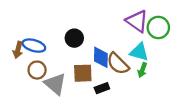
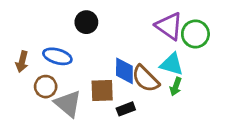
black circle: (74, 38) -> (86, 22), moved
blue ellipse: (34, 46) -> (57, 56), moved

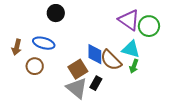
black circle: (86, 22) -> (56, 13), moved
brown square: (102, 90) -> (78, 69), turned -30
gray triangle: (68, 104) -> (77, 88), moved
black rectangle: (126, 109) -> (96, 83), turned -40

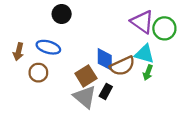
brown semicircle: (111, 60) -> (122, 66), turned -70

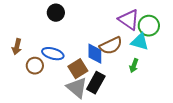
blue ellipse: (48, 47) -> (53, 54), moved
cyan triangle: (145, 54) -> (140, 42), moved
brown semicircle: (122, 66) -> (111, 46), moved
black rectangle: (106, 91) -> (96, 83), size x1.5

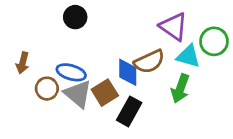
green circle: (149, 26) -> (214, 41), moved
green arrow: (134, 66) -> (180, 89), size x1.5
gray triangle: (77, 88) -> (78, 94), moved

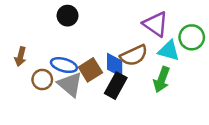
brown square: (105, 93) -> (90, 70), moved
black rectangle: (129, 111) -> (116, 86), moved

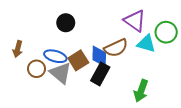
black circle: (68, 16) -> (66, 23), moved
green arrow: (162, 80) -> (141, 91), moved

